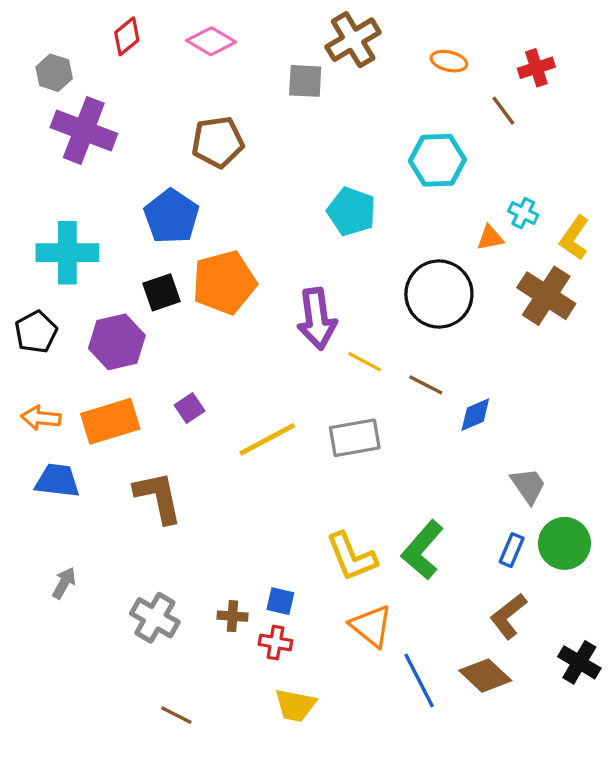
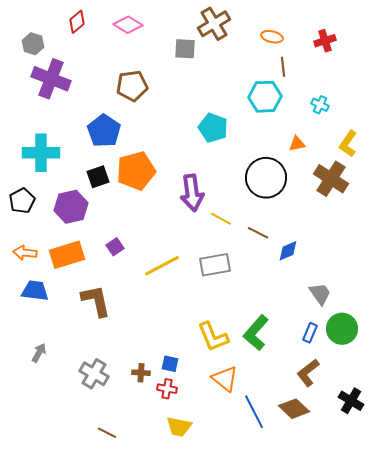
brown line: (503, 111) -> (283, 67), moved, turned 30
cyan cross: (523, 213) -> (320, 105), moved

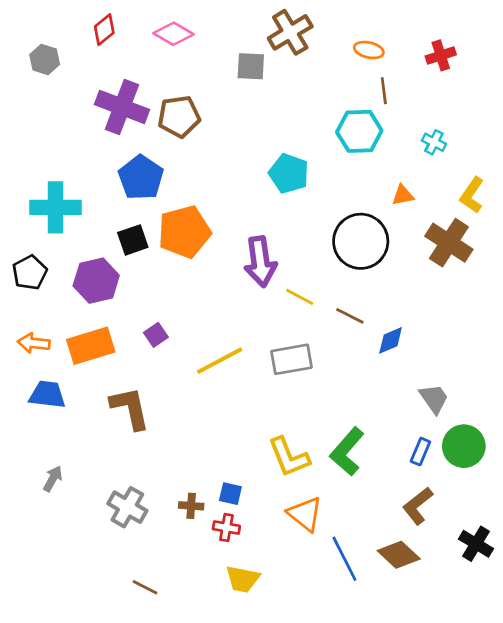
purple cross: (51, 79) -> (122, 107), moved

